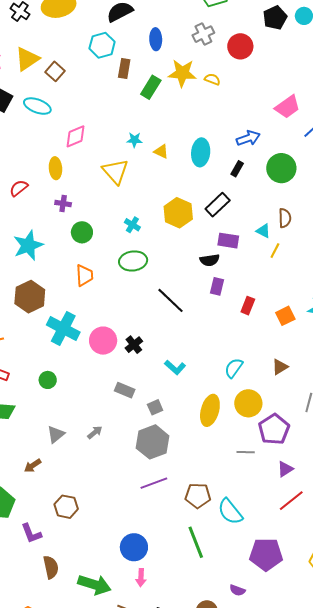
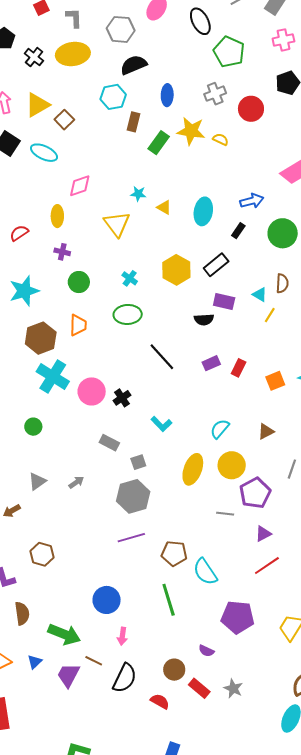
purple rectangle: (217, 286) -> (211, 363), moved, turned 48
brown hexagon: (30, 297) -> (41, 338), moved
pink arrow: (141, 578) -> (122, 636), moved

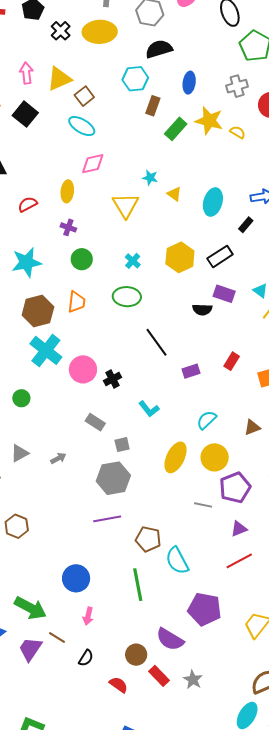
cyan ellipse: (44, 153) -> (82, 126), moved
purple rectangle: (211, 363) -> (191, 371), moved
purple semicircle: (206, 651) -> (170, 639), size x1.8
black semicircle: (125, 678) -> (86, 658), size x0.6

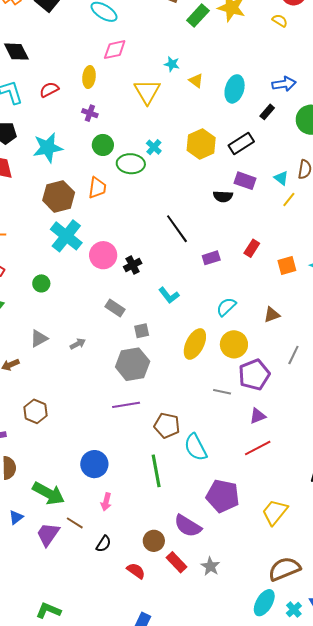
yellow semicircle: (238, 132) -> (280, 21), moved
green ellipse: (127, 297) -> (131, 164), moved

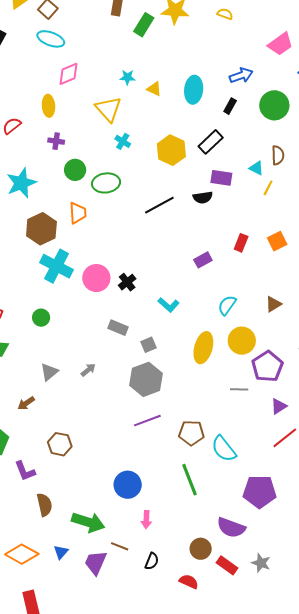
cyan cross: (154, 147) -> (123, 141), moved
black line: (177, 229) -> (159, 205), moved, turned -72
orange square: (287, 265) -> (277, 241), moved

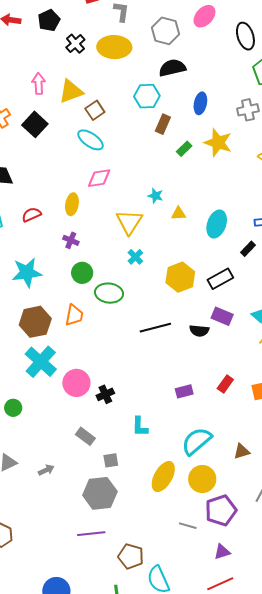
green rectangle: (144, 25) -> (184, 149), size x0.7
yellow triangle: (154, 89) -> (179, 214), turned -42
cyan L-shape: (168, 305) -> (140, 426), turned 35
cyan semicircle: (227, 305) -> (197, 441), size x1.5

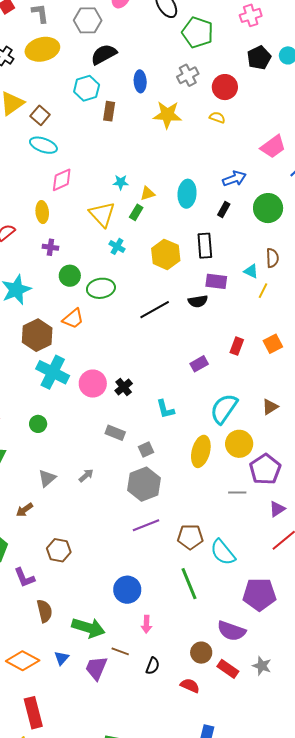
green rectangle: (184, 149) -> (136, 212), moved
black rectangle: (220, 279) -> (205, 246), turned -50
orange trapezoid: (74, 315) -> (73, 319), turned 55

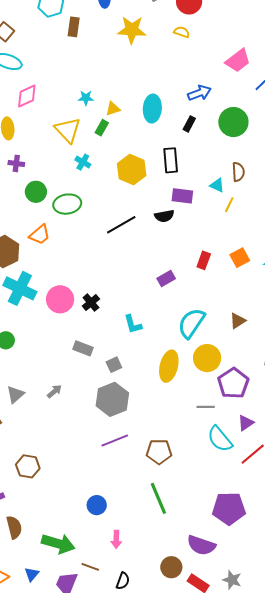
cyan semicircle: (223, 552) -> (220, 439), moved
blue circle: (127, 590) -> (97, 505), size x0.7

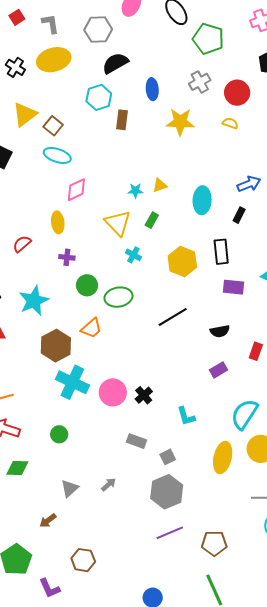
yellow triangle: (113, 109) -> (160, 185), moved
black semicircle: (164, 216) -> (220, 331), moved

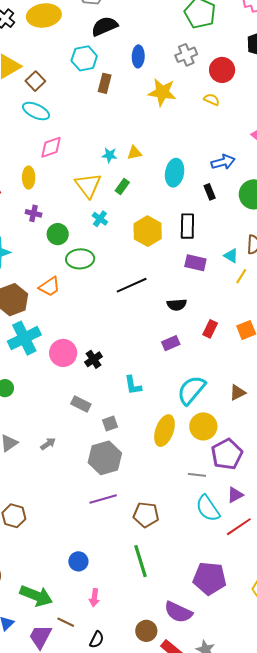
black rectangle: (239, 215) -> (210, 192), turned -56
green circle: (87, 285) -> (58, 234), moved
cyan cross: (72, 382) -> (24, 338), turned 32

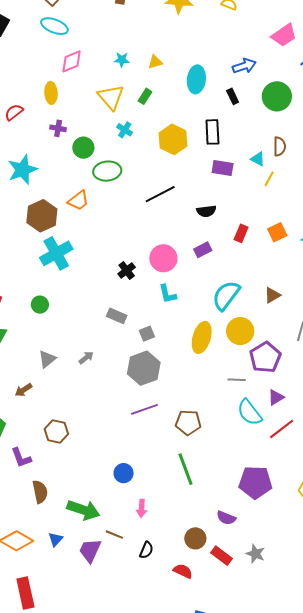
cyan star: (110, 155) -> (122, 60), moved
pink circle: (63, 353) -> (163, 258), moved
purple semicircle: (178, 612) -> (226, 518), size x0.7

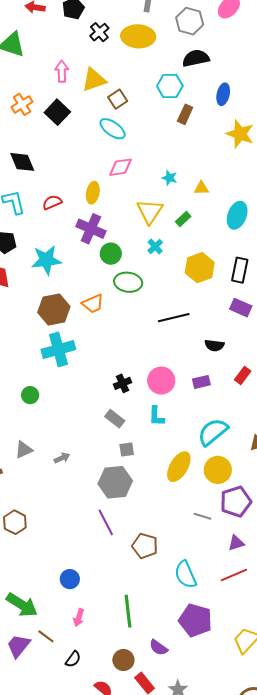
purple cross: (58, 128) -> (91, 229), size x1.8
gray rectangle: (117, 316) -> (115, 419), moved
purple line: (144, 409) -> (106, 522), turned 68
cyan semicircle: (249, 413) -> (185, 575), moved
green line: (185, 469) -> (128, 611), moved

